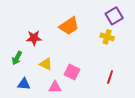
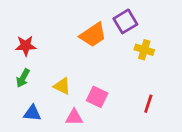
purple square: (114, 16) -> (125, 21), moved
red star: (34, 38) -> (26, 46), moved

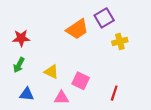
yellow cross: (144, 50) -> (120, 41), turned -32
red line: (148, 104) -> (114, 93), moved

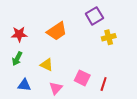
orange trapezoid: (77, 29) -> (57, 31), moved
pink square: (81, 81) -> (82, 78), moved
pink triangle: (61, 98) -> (56, 88), turned -48

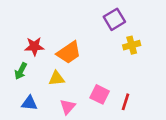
orange trapezoid: (57, 31) -> (69, 53), moved
red star: (19, 34) -> (34, 46), moved
yellow triangle: (47, 65) -> (57, 78), turned -32

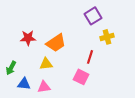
green arrow: (21, 71) -> (11, 68), moved
red line: (126, 102) -> (90, 57), moved
pink triangle: (68, 107) -> (44, 87), moved, turned 40

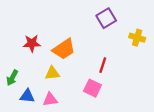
yellow cross: (107, 37) -> (137, 38), moved, turned 32

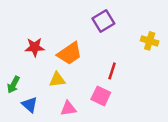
purple square: (106, 18) -> (103, 21), moved
blue triangle: (27, 96) -> (30, 105), turned 35
pink triangle: (50, 99) -> (68, 108), moved

